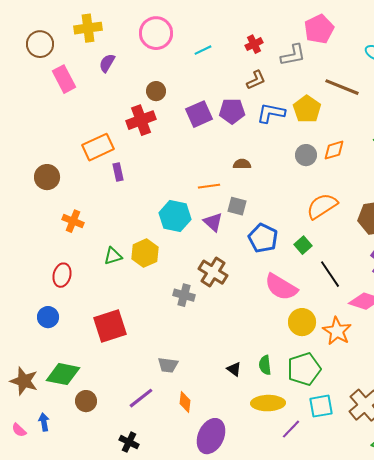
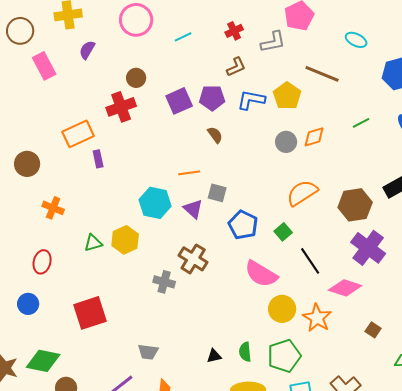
brown semicircle: (242, 164) -> (215, 135), moved, turned 54
black triangle: (234, 369) -> (214, 356), turned -49

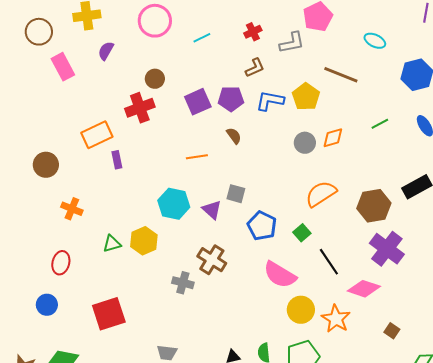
orange line: (189, 173) -> (197, 157), moved

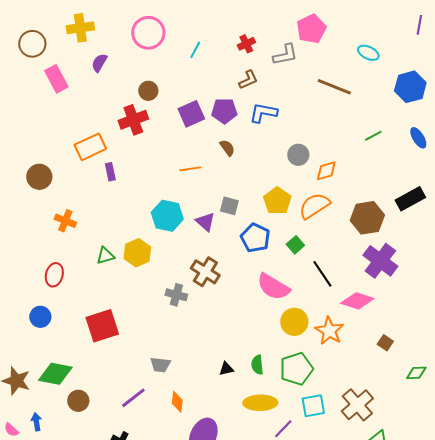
cyan line: (202, 38) -> (195, 50), turned -36
yellow pentagon: (306, 97) -> (277, 201), moved
orange diamond: (333, 138) -> (326, 171), moved

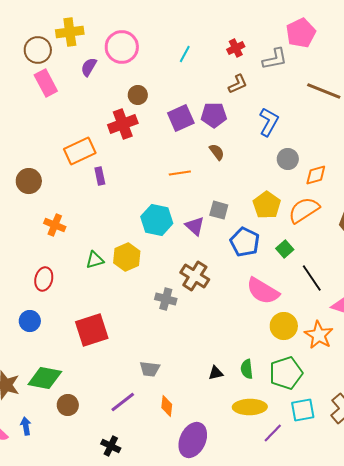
pink circle: (148, 33) -> (122, 47), moved
brown circle: (32, 44) -> (38, 50), moved
blue L-shape: (263, 113) -> (269, 122), moved, turned 108

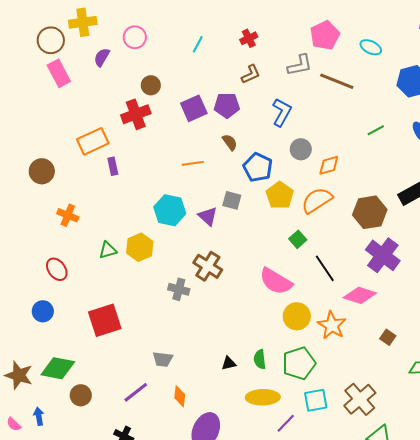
pink pentagon: (301, 33) -> (325, 35), moved
pink circle: (122, 47) -> (135, 37), size x0.7
gray L-shape: (275, 59) -> (300, 65), moved
blue pentagon: (245, 242) -> (258, 167), moved
red ellipse: (44, 279) -> (57, 269), turned -50

